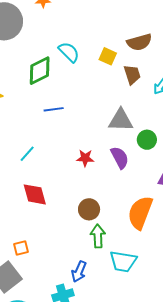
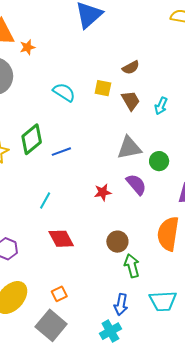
brown semicircle: (139, 42) -> (131, 68), size x0.7
green diamond: (40, 71) -> (32, 139), moved
cyan trapezoid: (123, 261) -> (163, 301), moved

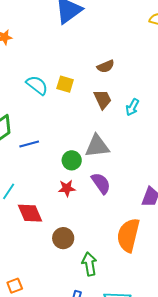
yellow square: (103, 88) -> (65, 84), moved
green circle: (159, 161) -> (72, 160), moved
red diamond: (61, 239) -> (30, 213), moved
brown circle: (117, 242) -> (63, 238), moved

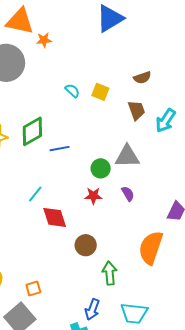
cyan semicircle: (37, 85) -> (72, 91), size x0.7
cyan arrow: (132, 107) -> (166, 121), size x1.4
purple semicircle: (101, 183) -> (128, 194), size x0.7

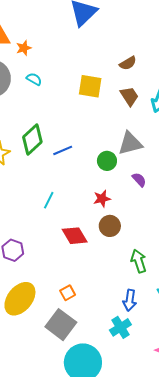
cyan semicircle: (72, 91) -> (34, 79), moved
yellow square: (100, 92) -> (90, 86), size x1.4
red star: (93, 196) -> (102, 199), moved
red diamond: (55, 217) -> (75, 236), moved
brown circle: (86, 245) -> (110, 226), moved

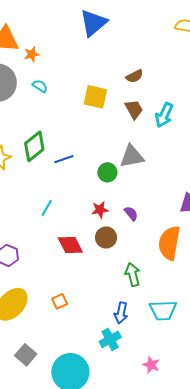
purple semicircle: (139, 180) -> (131, 213), moved
gray square: (61, 325) -> (26, 355), moved, size x0.7

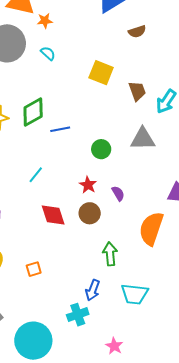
brown semicircle: (135, 76) -> (137, 32), moved
gray triangle: (132, 156) -> (143, 139), moved
red star: (100, 210) -> (88, 185), turned 30

